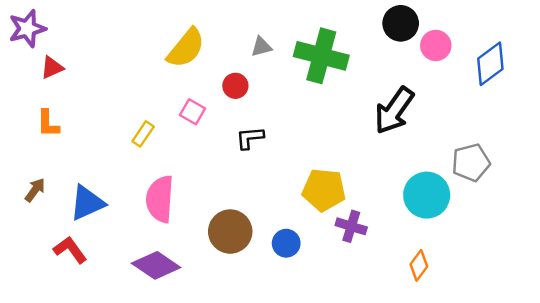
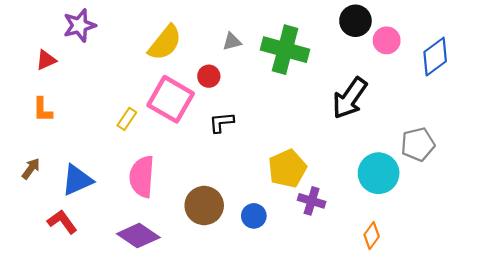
purple star: (27, 29) -> (79, 25), moved
pink square: (192, 112) -> (171, 99), size x2.0
yellow pentagon: (324, 190) -> (287, 169), turned -30

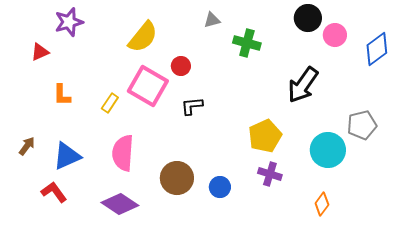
gray triangle: (232, 42) -> (212, 20), moved
green cross: (285, 50) -> (247, 43), size x0.7
orange L-shape: (43, 110) -> (62, 95), moved
yellow pentagon: (287, 169) -> (265, 136), moved

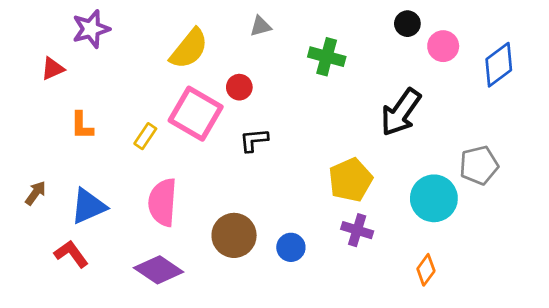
black circle: (308, 18) -> (407, 24), size x0.7
gray triangle: (212, 20) -> (260, 26), moved

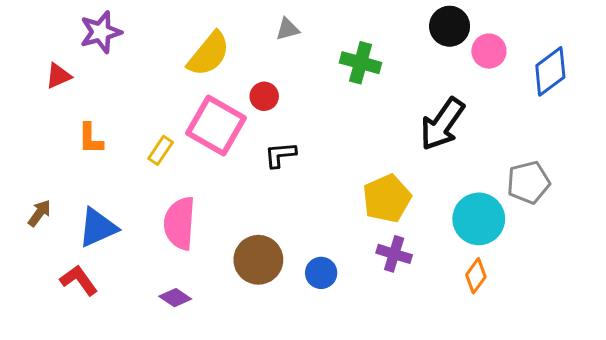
black circle: (407, 24) -> (450, 26), size x1.4
purple diamond: (159, 270) -> (175, 298), size x0.6
orange diamond: (426, 270) -> (476, 276), moved

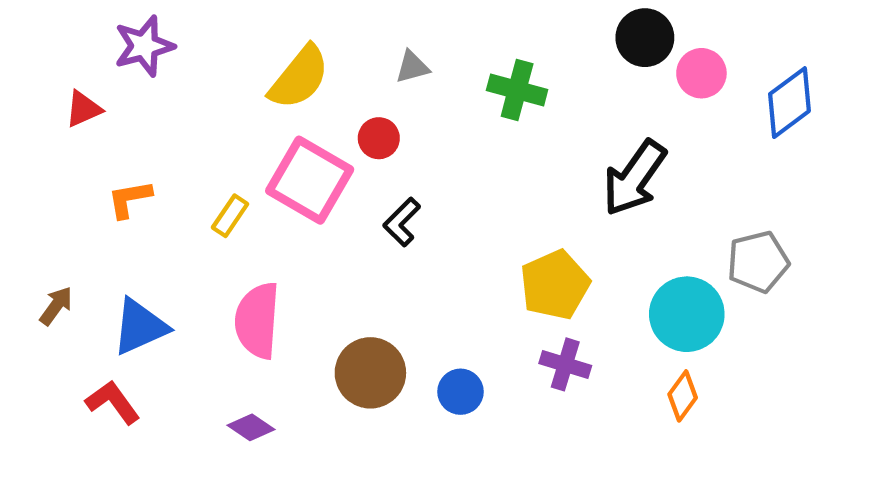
gray triangle: (288, 29) -> (412, 67), moved
orange L-shape: (90, 139) -> (129, 199), turned 80
black L-shape: (280, 155) -> (402, 222), turned -40

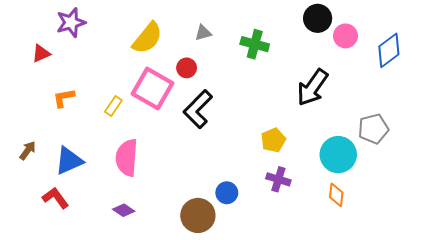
black L-shape: (402, 222) -> (198, 109), size x1.6
yellow pentagon: (555, 285) -> (273, 140), size x0.7
brown circle: (370, 373) -> (198, 215), moved
orange diamond: (683, 396) -> (336, 195), turned -30

